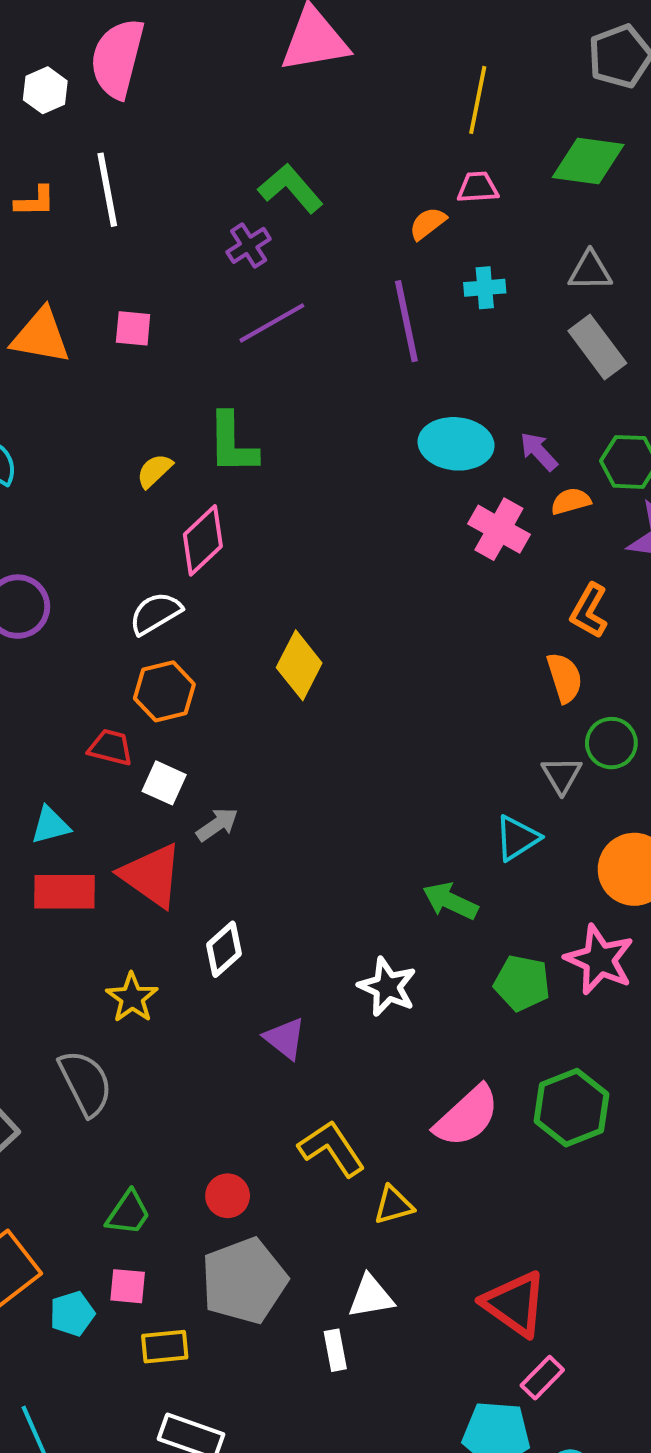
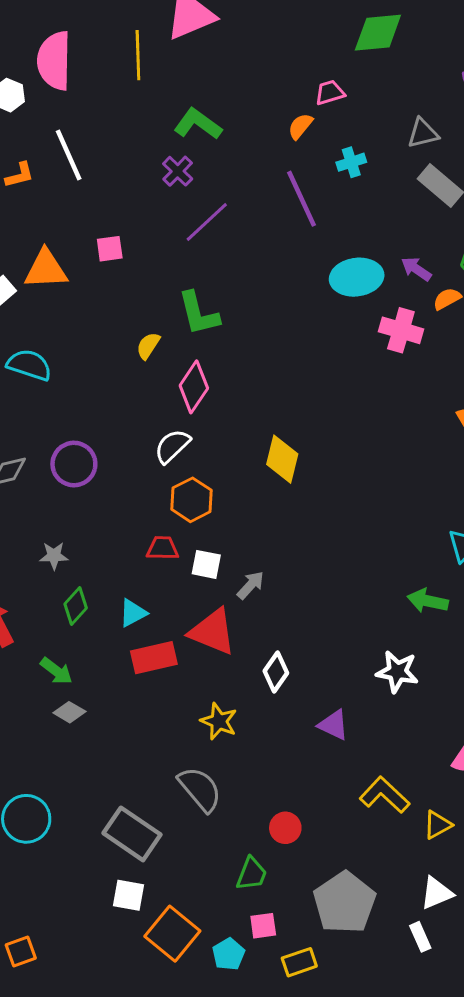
yellow line: (478, 100) -> (138, 55), moved
green diamond: (588, 161) -> (378, 33), moved
red circle: (228, 1196) -> (285, 828), moved

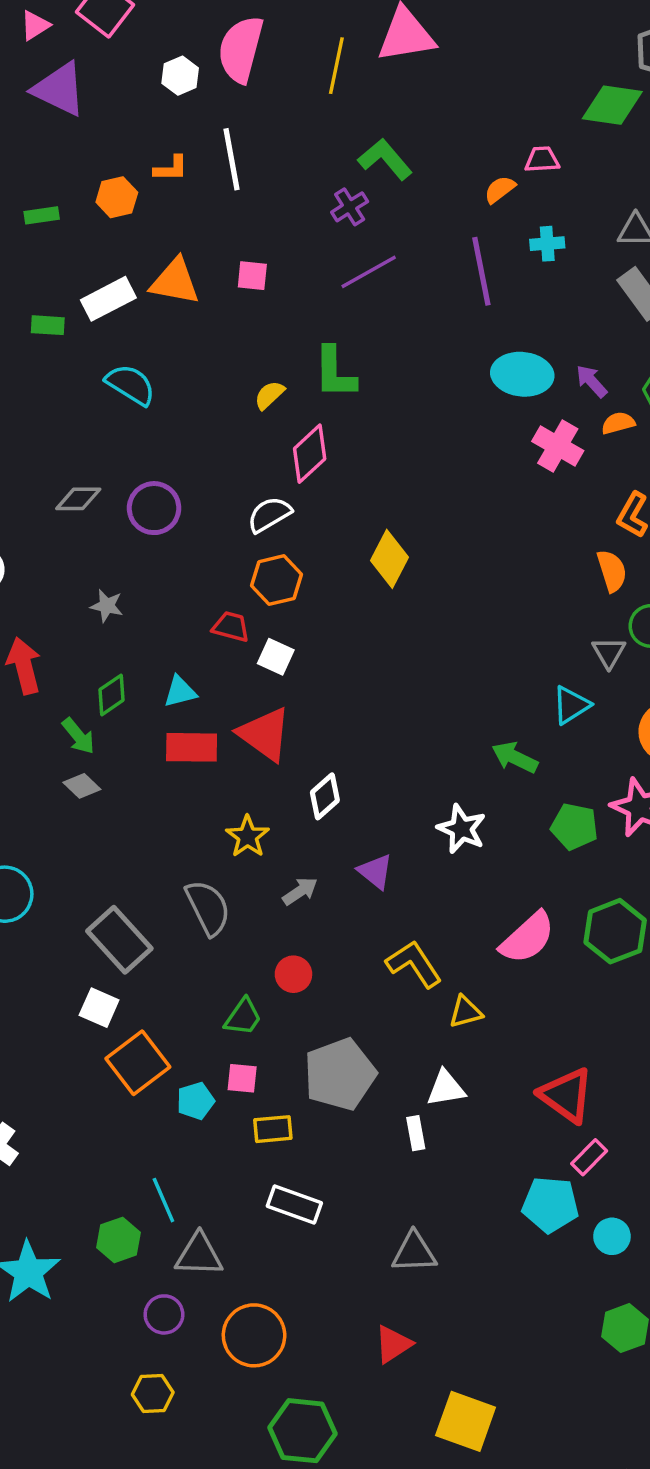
gray arrow: (251, 585) -> (300, 891), moved
green diamond: (76, 606) -> (111, 695), moved

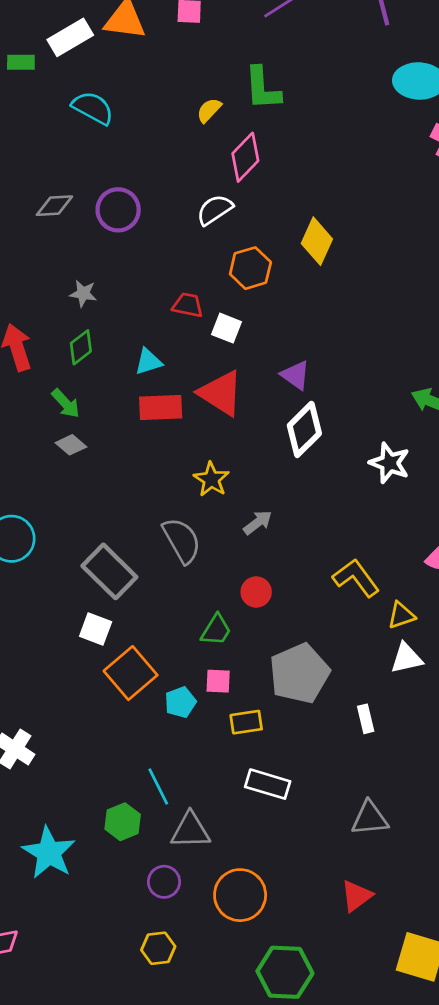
orange hexagon: (277, 580) -> (250, 268), moved
green diamond: (111, 695) -> (81, 347), moved
white diamond: (325, 796) -> (304, 429), moved, size x1.4
purple triangle: (375, 871) -> (295, 375), moved
white triangle: (446, 1088) -> (407, 658), moved

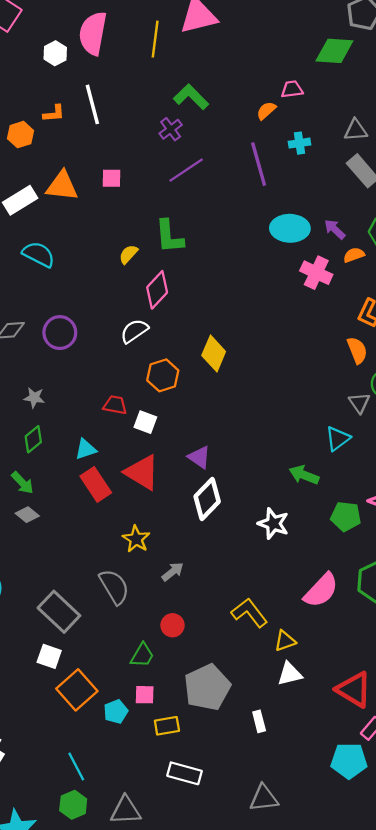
red rectangle: (161, 408) -> (96, 484), turned 60
cyan line: (158, 786) -> (76, 766), moved

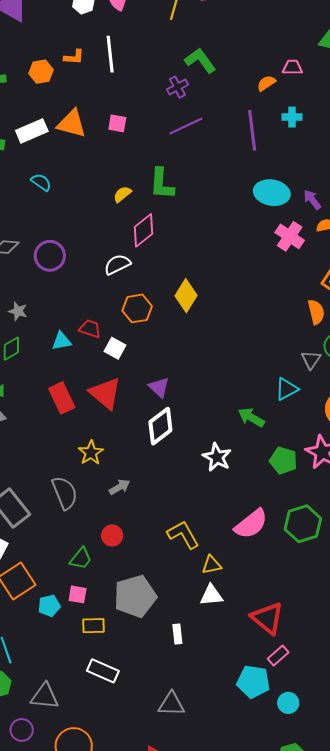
cyan semicircle: (39, 254) -> (41, 182), size x0.7
cyan triangle: (86, 449) -> (61, 341), moved

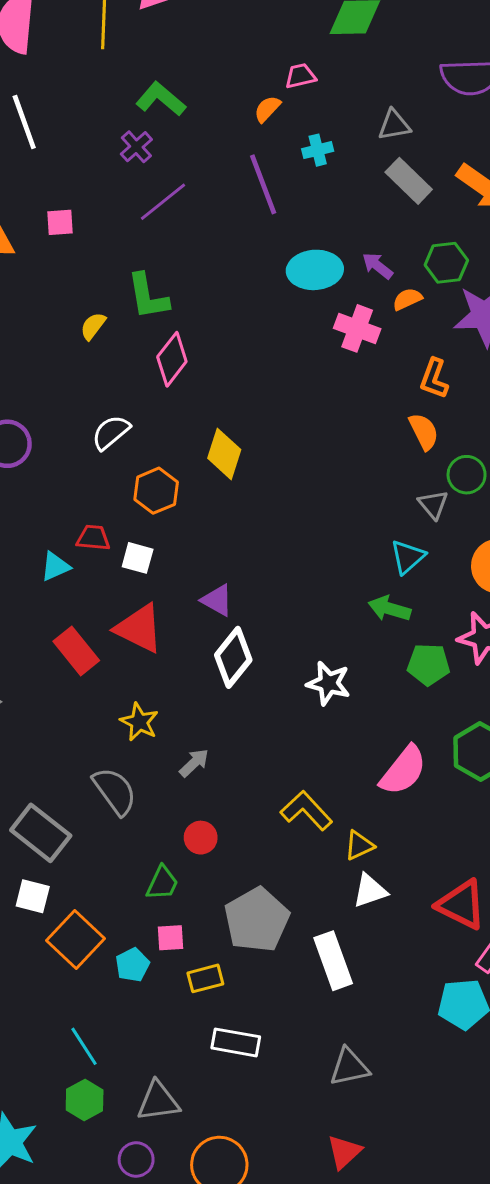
pink diamond: (143, 230) -> (172, 359), moved
green arrow: (251, 417) -> (390, 609), moved
white rectangle: (177, 634) -> (333, 961), size x1.8

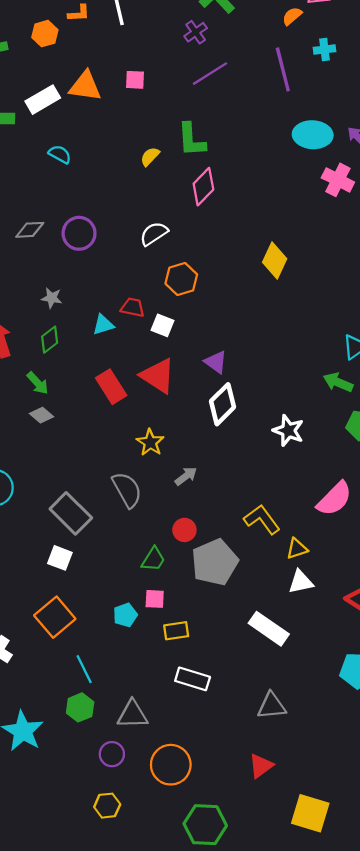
yellow diamond: (224, 454) -> (275, 260), moved
gray pentagon: (257, 920) -> (215, 562), moved
orange square: (75, 939) -> (55, 617), moved
white rectangle: (333, 961) -> (269, 629), turned -42

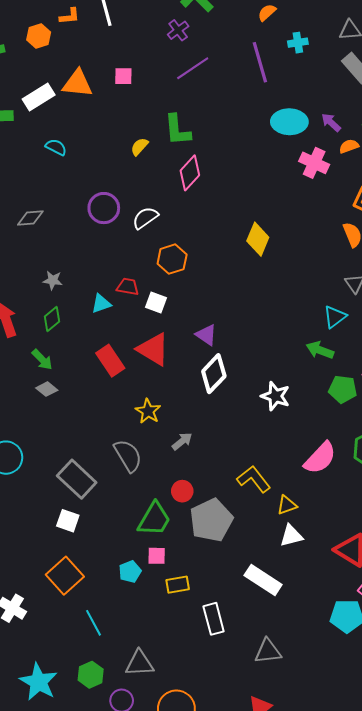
purple circle: (79, 233) -> (104, 208), moved
green trapezoid: (153, 559) -> (154, 519), size x1.5
white rectangle: (193, 679) -> (214, 619), moved, turned 60
green hexagon: (80, 707) -> (91, 675), moved

